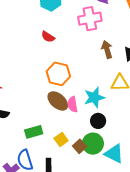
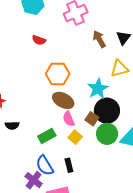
pink semicircle: (73, 104) -> (69, 119), moved
black circle: (98, 121) -> (107, 111), size x1.6
brown square: (80, 146) -> (92, 119), moved

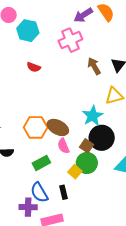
orange hexagon: (58, 74) -> (36, 127), moved
green circle: (107, 134) -> (87, 163), moved
yellow square: (75, 137) -> (75, 172), moved
purple cross: (34, 180) -> (28, 207), turned -36

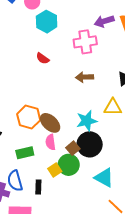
brown arrow: (94, 66) -> (85, 77), moved, turned -78

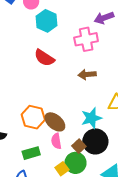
red semicircle: (43, 58) -> (44, 58), size x1.5

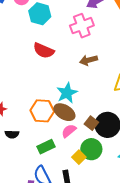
cyan star: (91, 118) -> (67, 93), moved
pink semicircle: (56, 141) -> (69, 131), turned 70
brown square: (79, 146) -> (91, 123), moved

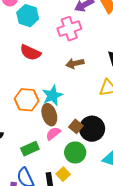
orange hexagon: (42, 111) -> (27, 100), moved
brown ellipse: (64, 112) -> (49, 115), turned 40
yellow square: (79, 157) -> (63, 174), moved

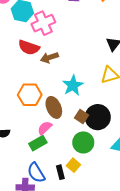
pink cross: (69, 29) -> (43, 23), moved
brown arrow: (75, 63) -> (49, 58), moved
cyan star: (52, 95) -> (73, 85), moved
pink semicircle: (53, 133) -> (45, 128), moved

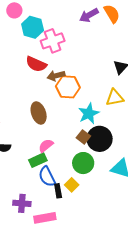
cyan star: (73, 85) -> (89, 114), moved
orange hexagon: (30, 95) -> (68, 87), moved
brown ellipse: (54, 107) -> (39, 113), moved
blue semicircle: (36, 173) -> (47, 177), moved

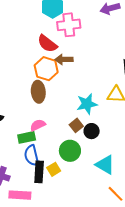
orange hexagon: (68, 87) -> (46, 69), moved
black circle: (100, 139) -> (92, 131), size x0.6
black rectangle: (58, 191) -> (39, 172), size x1.5

